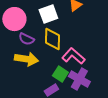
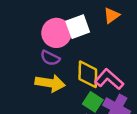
pink circle: (14, 19) -> (56, 33), moved
yellow diamond: (52, 39) -> (88, 74), moved

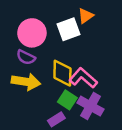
white square: (78, 27) -> (69, 29), moved

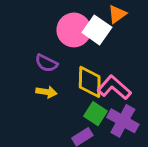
white square: (69, 29) -> (97, 30), turned -35
pink circle: (32, 33) -> (74, 30), moved
yellow arrow: (26, 82) -> (46, 92), size x0.6

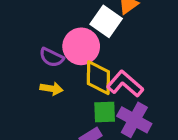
pink circle: (74, 30) -> (81, 46), moved
green square: (95, 114) -> (105, 112), turned -35

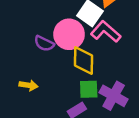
pink L-shape: (125, 84) -> (106, 32), moved
yellow arrow: (51, 89) -> (28, 85), moved

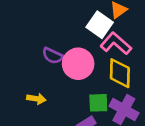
pink circle: (69, 34) -> (78, 64), moved
yellow diamond: (83, 60) -> (120, 73), moved

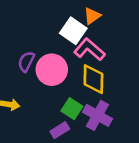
purple semicircle: (53, 56) -> (26, 62), turned 90
green square: (98, 103) -> (72, 109), turned 35

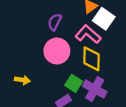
white square: (73, 31) -> (104, 19), moved
purple semicircle: (26, 62) -> (55, 22), moved

